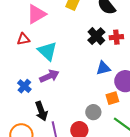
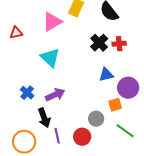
pink triangle: (36, 14) -> (52, 22), moved
red triangle: (23, 39) -> (16, 33), moved
purple arrow: (49, 76) -> (55, 95), moved

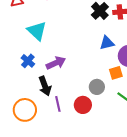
cyan triangle: (50, 58) -> (37, 31), moved

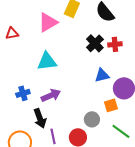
cyan triangle: (37, 31) -> (47, 61), moved, turned -50
blue cross: (28, 61) -> (23, 93), turned 32

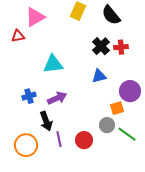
pink triangle: (48, 22) -> (35, 17), moved
blue triangle: (102, 75) -> (99, 76), moved
gray circle: (92, 119) -> (107, 125), moved

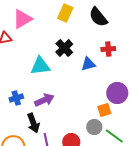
black cross: (101, 46) -> (64, 48), moved
blue triangle: (99, 76) -> (88, 64), moved

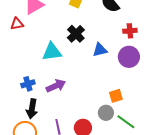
red cross: (108, 49) -> (130, 31), moved
purple circle: (117, 93) -> (129, 57), moved
black arrow: (33, 123) -> (32, 109), moved, turned 30

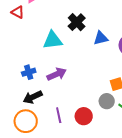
red triangle: (17, 24) -> (18, 12), turned 40
black arrow: (32, 109) -> (33, 97), turned 54

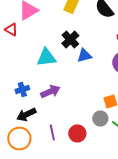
blue triangle: (101, 38) -> (84, 56), moved

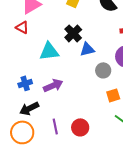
red triangle: (11, 30) -> (22, 27), moved
gray circle: (100, 118) -> (103, 70), moved

